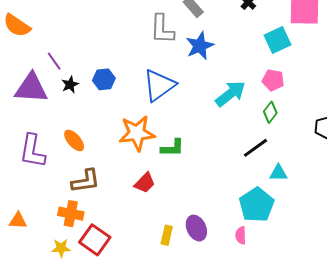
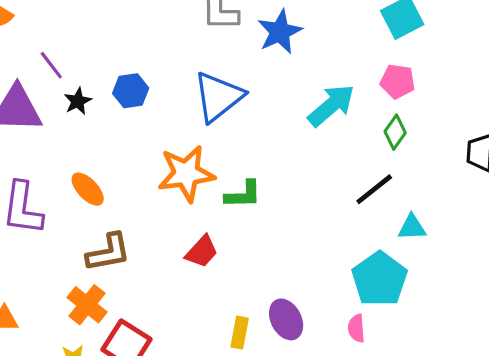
orange cross: (71, 214) -> (87, 305), turned 30

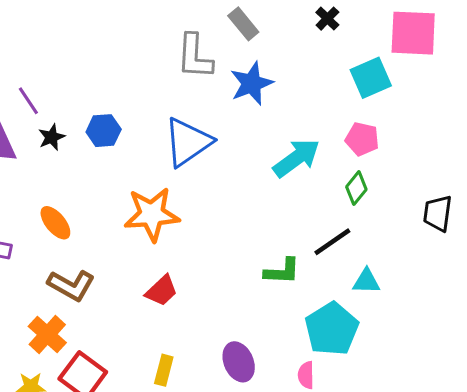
green L-shape: (243, 195) -> (282, 271), moved
brown L-shape: (108, 252) -> (71, 285), turned 36
yellow rectangle: (240, 333) -> (164, 370), moved

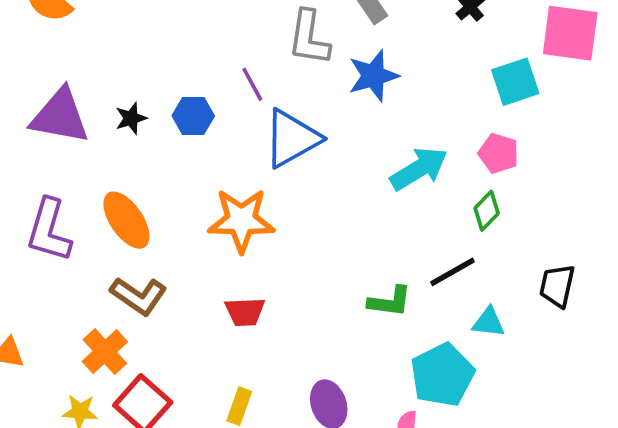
purple line: (28, 101) -> (252, 84), moved
black trapezoid: (438, 213) -> (557, 286), moved
orange ellipse: (55, 223) -> (126, 220), size x1.4
red trapezoid: (162, 291) -> (245, 312), turned 36

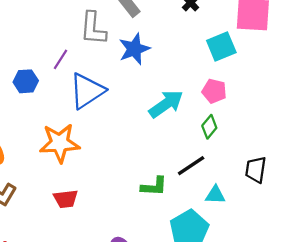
purple line: (252, 84) -> (60, 59), turned 65

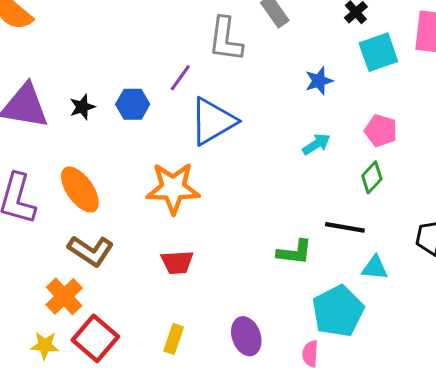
cyan square: (221, 47) -> (378, 52), moved
blue star: (134, 49) -> (319, 81), moved, size x0.7
cyan arrow: (166, 104) -> (316, 144), size x0.6
black line: (191, 166) -> (345, 227), turned 40

